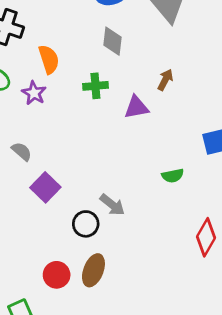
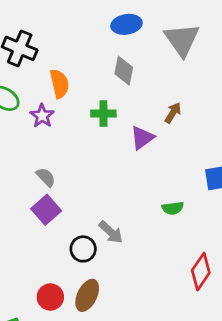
purple triangle: (136, 107) -> (142, 138), turned -30
gray semicircle: (22, 151) -> (46, 177), moved

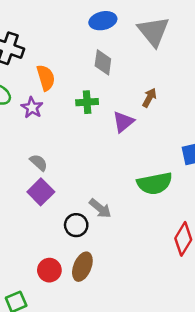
green semicircle: (173, 208) -> (155, 183), size x1.8

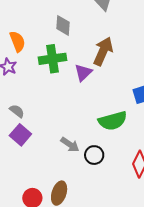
brown arrow: (149, 98) -> (103, 51), size x1.8
green cross: (87, 102) -> (53, 59), size x1.5
black circle: (76, 225) -> (94, 155), moved

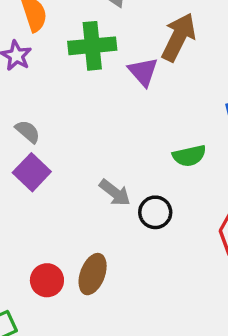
purple triangle: (83, 73) -> (143, 72), turned -30
green semicircle: (113, 121) -> (189, 156), size x0.7

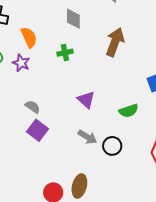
green cross: (92, 46) -> (65, 53), size x0.6
purple triangle: (143, 72) -> (86, 100), moved

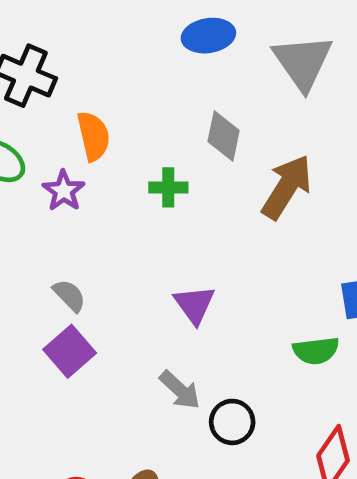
gray diamond: (73, 19) -> (224, 136), moved
green semicircle: (129, 111) -> (316, 351), moved

